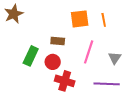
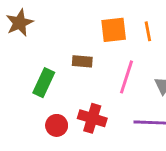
red circle: (53, 62) -> (57, 125), moved

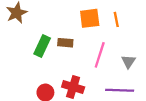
green rectangle: (44, 83) -> (42, 46), moved

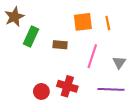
green rectangle: (42, 46) -> (31, 36), moved

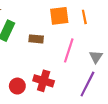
purple line: (111, 89) -> (87, 84), turned -65

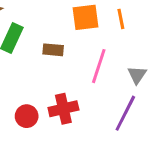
red cross: (44, 81) -> (63, 109), turned -30

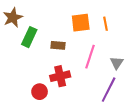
red cross: (63, 109) -> (60, 76), moved

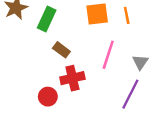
green rectangle: (29, 37) -> (47, 19), moved
brown rectangle: (58, 45) -> (61, 50), moved, turned 32

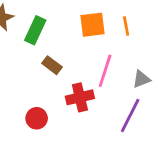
gray triangle: (140, 62) -> (141, 79), turned 35
red cross: (72, 78) -> (80, 97), moved

